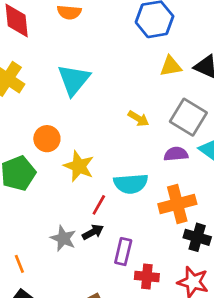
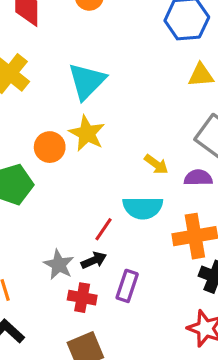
yellow arrow: (138, 119) -> (156, 164), moved
yellow star: (79, 166) -> (87, 133), moved
red cross: (147, 277) -> (82, 298), moved

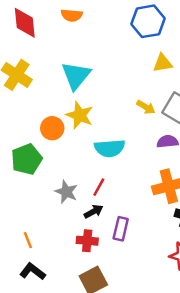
yellow arrow: (156, 164) -> (146, 107), moved
cyan semicircle: (143, 208) -> (110, 148), moved
gray star: (59, 265) -> (66, 192), moved

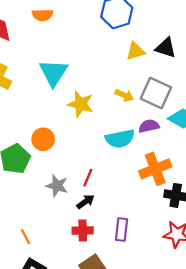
yellow star: (80, 115) -> (81, 104), moved
orange circle: (52, 128) -> (43, 139), moved
cyan semicircle: (110, 148) -> (120, 139), moved
purple rectangle: (121, 229) -> (122, 229), moved

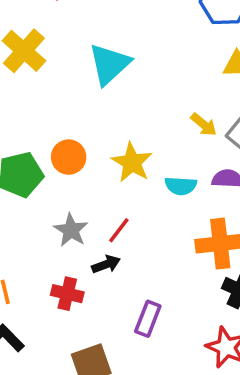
yellow star: (81, 104) -> (132, 162), moved
cyan semicircle: (120, 139) -> (181, 186), size x0.7
red cross: (83, 230) -> (67, 294), moved

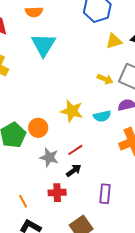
cyan triangle: (109, 64) -> (44, 45), moved
orange circle: (69, 157) -> (38, 128), moved
red line: (119, 230) -> (75, 150), turned 35

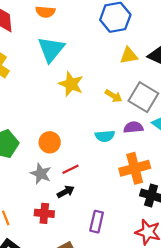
yellow star: (72, 111) -> (71, 84), moved
orange circle: (38, 128) -> (50, 142), moved

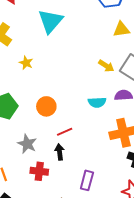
yellow star: (71, 84) -> (26, 63), moved, size x0.6
gray star: (41, 174) -> (27, 144), moved
black arrow: (66, 192) -> (60, 152), turned -70

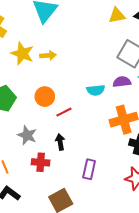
yellow star: (26, 63) -> (22, 54), size x1.6
yellow arrow: (106, 66) -> (48, 55), moved, turned -35
red line: (65, 132) -> (64, 112), moved

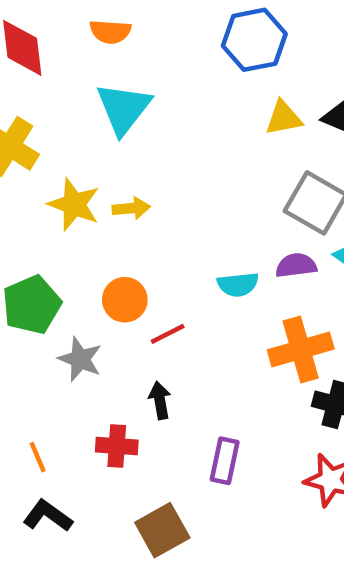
gray star: (27, 135) -> (80, 359), moved

